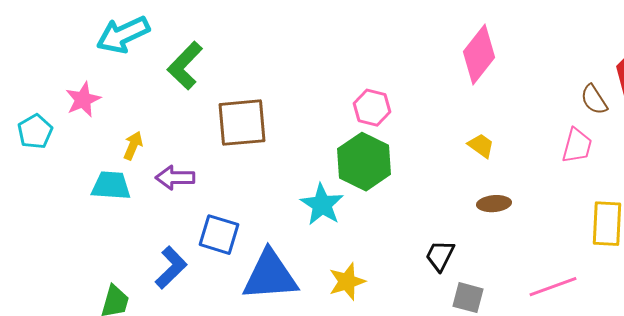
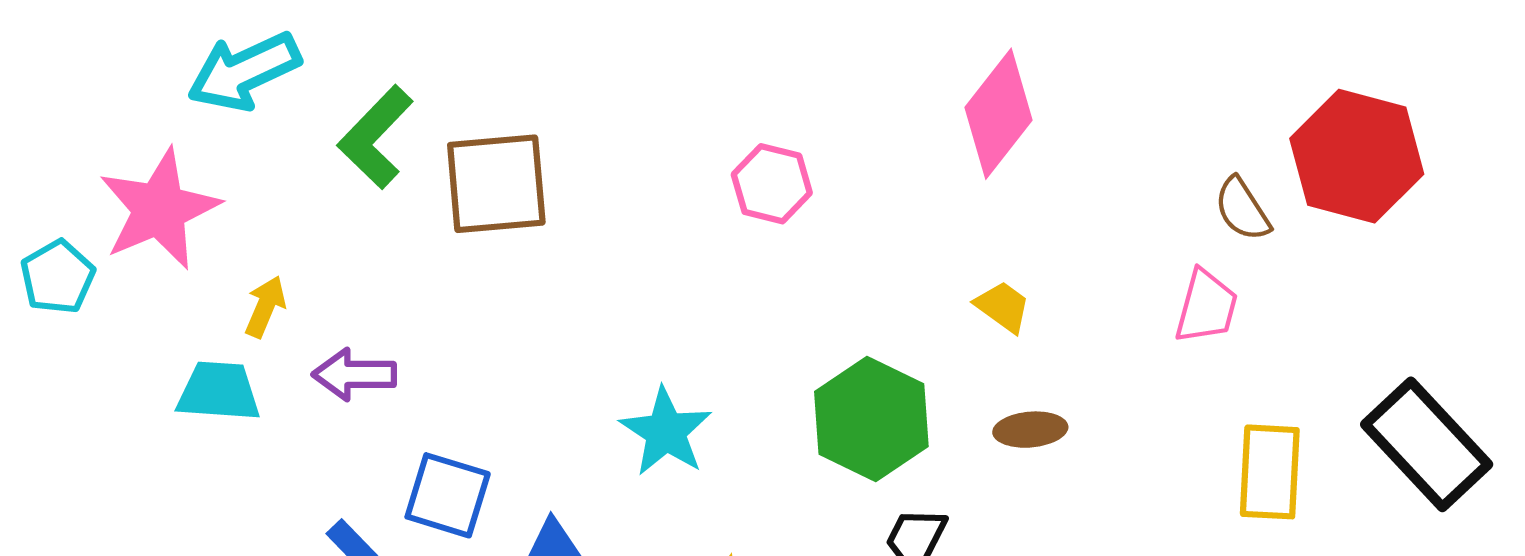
pink star: (83, 100) -> (159, 209), size x1.6
pink hexagon: (372, 108) -> (772, 184), moved
brown square: (242, 123) -> (496, 184), moved
green hexagon: (364, 162) -> (871, 419), moved

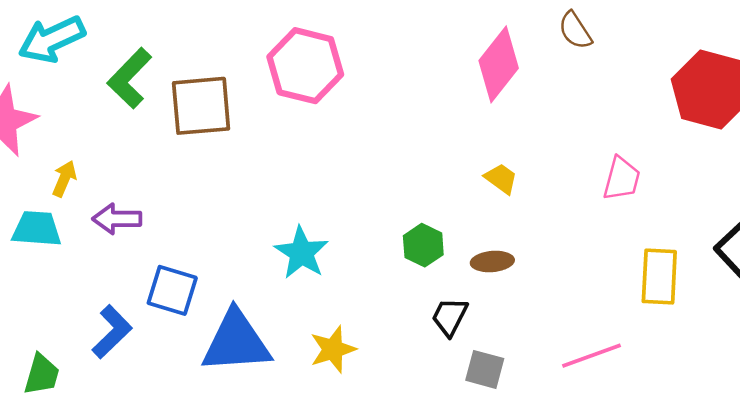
pink hexagon: (772, 184) -> (305, 66), moved, size x1.6
brown semicircle: (1242, 209) -> (575, 30), moved
green hexagon: (871, 419) -> (423, 245), size x0.6
brown ellipse: (1030, 430) -> (492, 261), moved

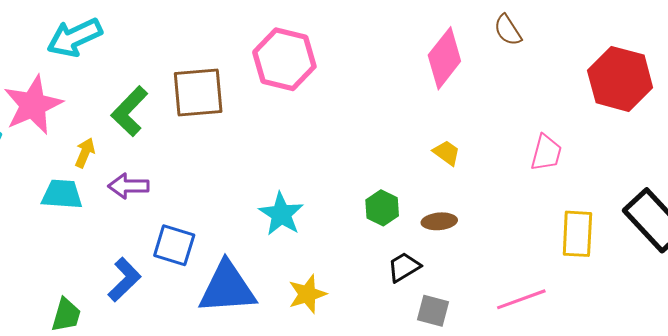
green L-shape: (130, 78) -> (130, 111), moved
black trapezoid: (450, 317) -> (404, 267), turned 32

